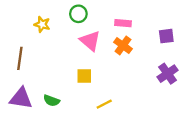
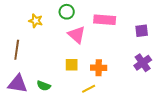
pink rectangle: (123, 23) -> (105, 20), size x1.5
orange cross: (123, 45) -> (99, 68), moved, turned -35

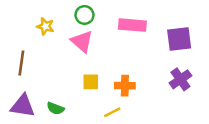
purple square: (142, 31) -> (179, 39), size x1.5
pink triangle: (77, 35) -> (82, 41), moved

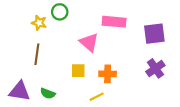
green circle: (84, 15) -> (60, 12), moved
pink triangle: (82, 41) -> (89, 42), moved
brown line: (21, 63) -> (37, 54), moved

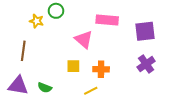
brown line: (37, 54) -> (23, 51), moved

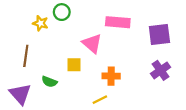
yellow square: (73, 66) -> (74, 65), moved
purple triangle: (18, 86) -> (20, 94), turned 40
green semicircle: (45, 88) -> (49, 82), moved

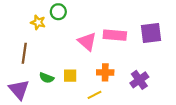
pink rectangle: (118, 22) -> (115, 35), moved
yellow square: (74, 65) -> (70, 76), moved
purple cross: (161, 70) -> (139, 80), moved

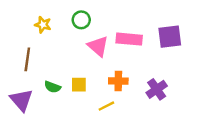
green circle: (58, 12) -> (81, 20), moved

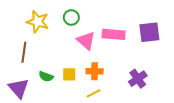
yellow star: (43, 25) -> (38, 22), size x1.5
orange cross: (118, 81) -> (95, 71), moved

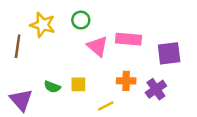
purple square: (149, 32) -> (169, 53), moved
brown line: (24, 52) -> (18, 46), moved
orange cross: (95, 71) -> (126, 81), moved

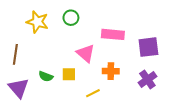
brown line: (18, 46) -> (15, 54), moved
pink triangle: (97, 46) -> (86, 53), moved
purple cross: (156, 89) -> (147, 80), moved

